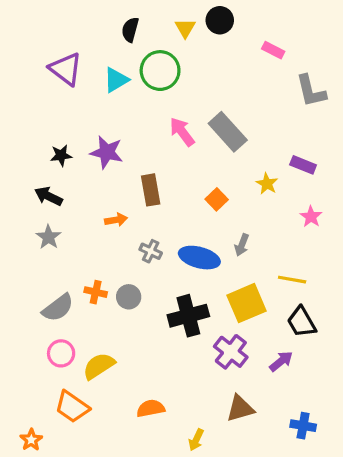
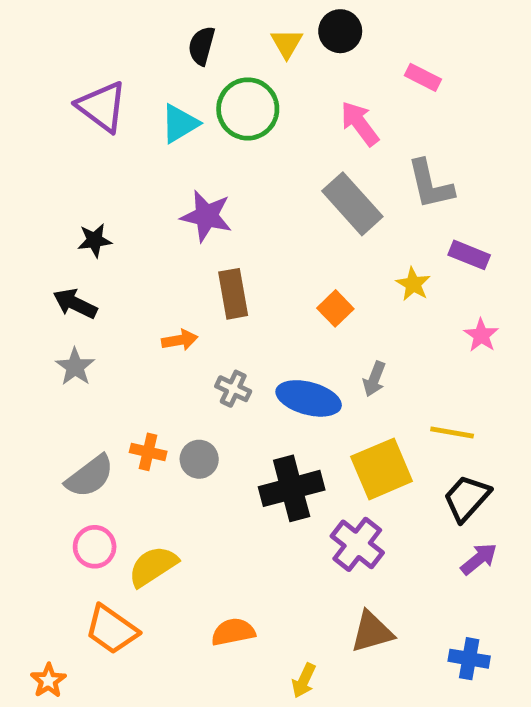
gray L-shape: (311, 91) -> (430, 184), moved
pink arrow: (182, 132) -> (360, 124), moved
purple star: (107, 152) -> (206, 216), moved
black trapezoid: (301, 322) -> (467, 498), turned 72
purple arrow: (281, 361) -> (479, 559), moved

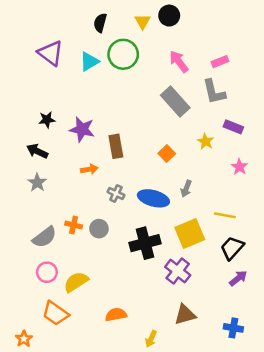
pink rectangle: (423, 77) -> (220, 62), moved, turned -49
purple star: (206, 216) -> (82, 129), moved

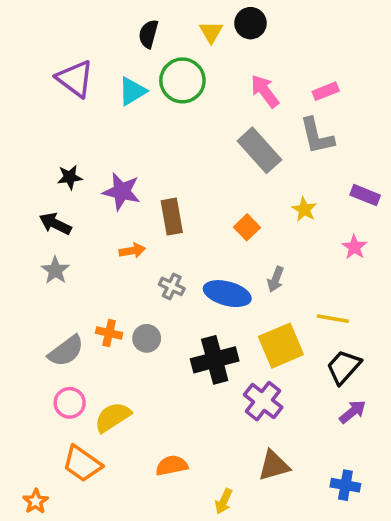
purple rectangle: (233, 127) -> (365, 195), moved

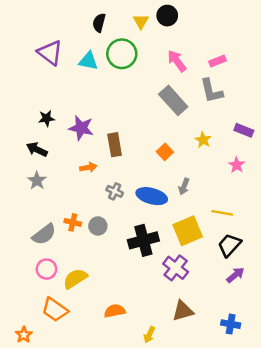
cyan triangle: (132, 91) -> (88, 61), turned 42

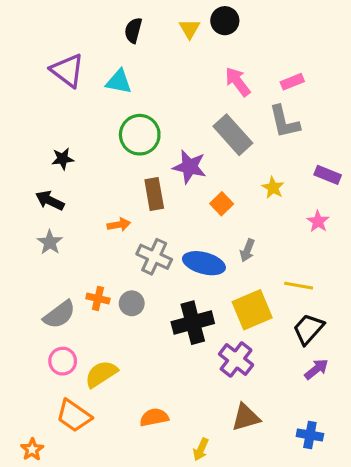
green circle: (122, 54) -> (140, 135), moved
purple star: (81, 128) -> (190, 167), moved
gray cross: (115, 191) -> (154, 257), size x1.5

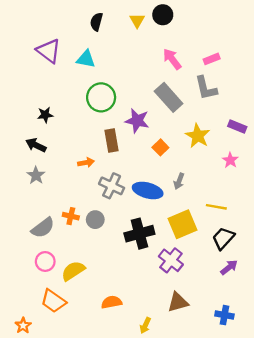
yellow star: (273, 188) -> (198, 136), size x1.5

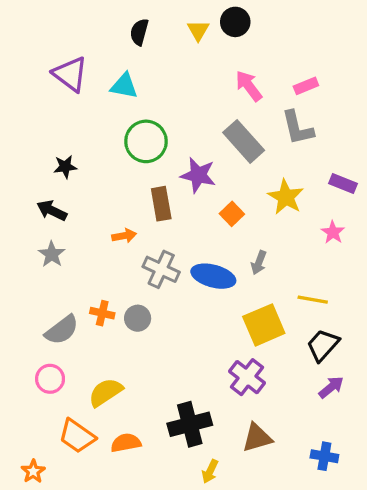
black cross: (139, 234) -> (190, 424), moved
pink circle: (45, 261) -> (50, 379), moved
orange semicircle: (112, 302) -> (126, 443), moved

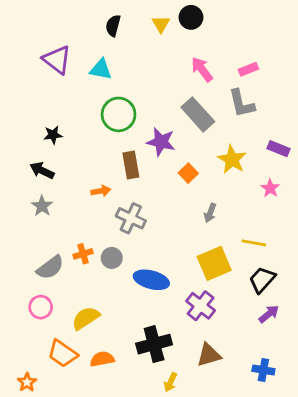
blue ellipse: (213, 276) -> (151, 280), moved
orange cross: (102, 313) -> (83, 254), turned -30

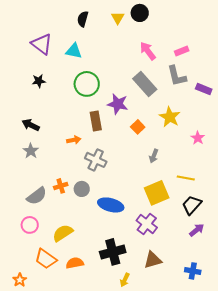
black star: (53, 135) -> (39, 81), moved
purple rectangle: (278, 149) -> (204, 89), moved

